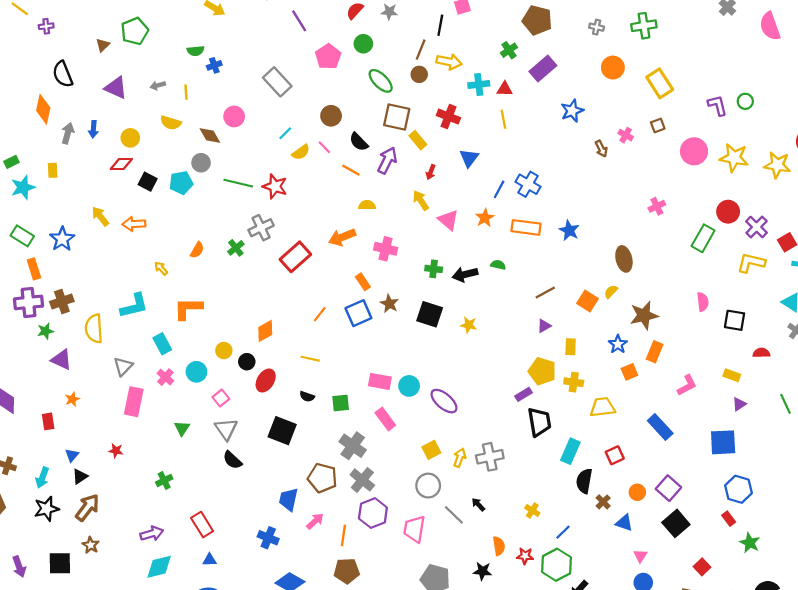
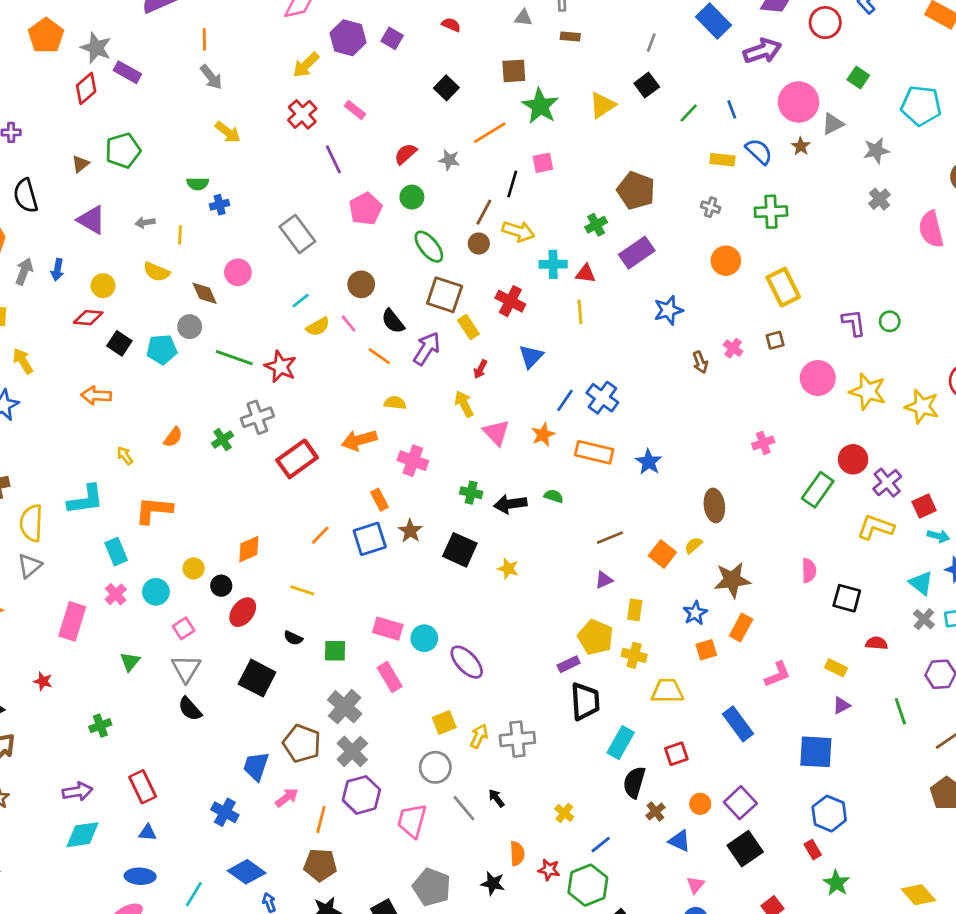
yellow arrow: (100, 216) -> (23, 361), moved
gray triangle: (123, 366) -> (30, 566), moved

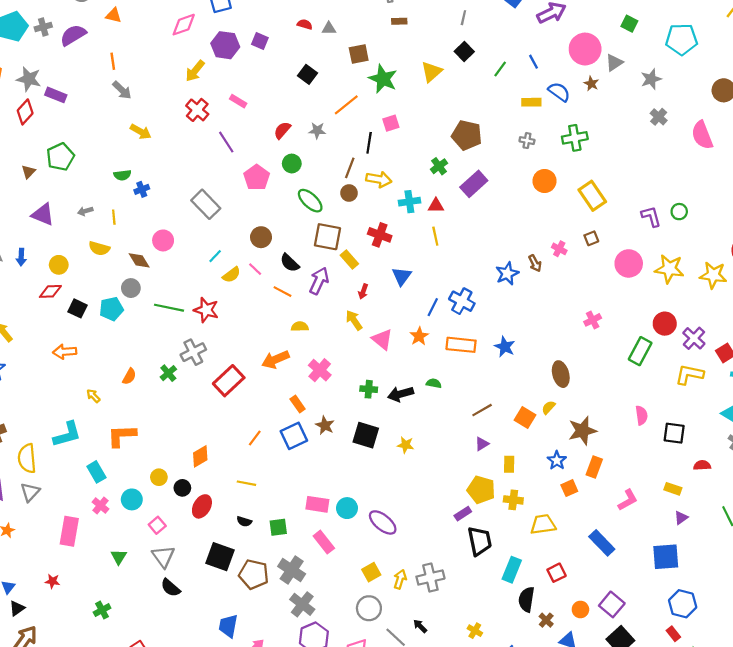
gray triangle: (523, 18) -> (329, 28), moved
blue star: (668, 310) -> (507, 274), moved
pink cross: (413, 461) -> (320, 370), turned 30
brown pentagon: (302, 744) -> (254, 574), moved

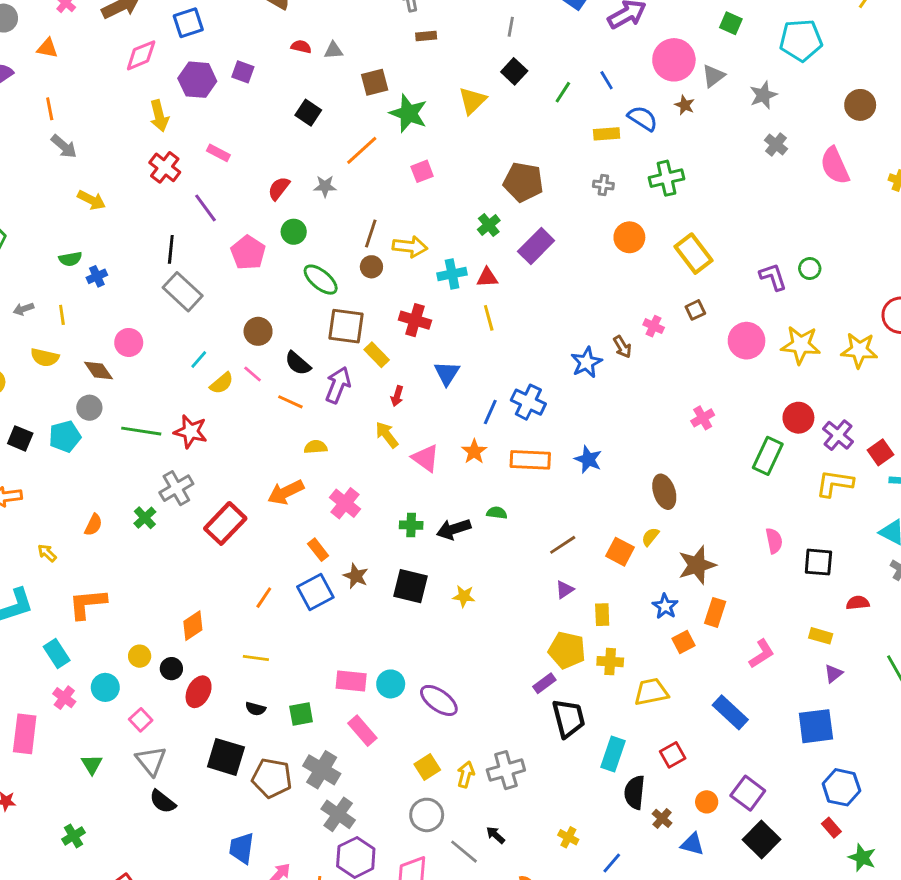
yellow arrow: (195, 71) -> (159, 116), turned -50
black line: (369, 143) -> (171, 249), moved

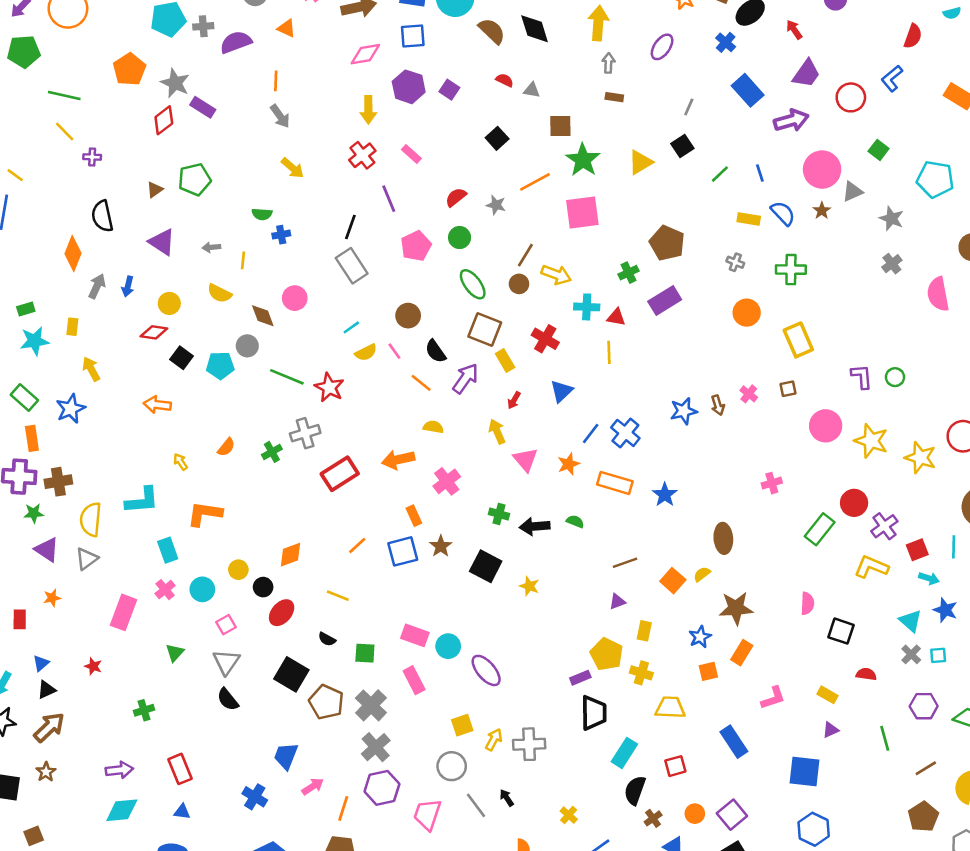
gray star: (763, 95) -> (891, 219), turned 30
pink square: (422, 171) -> (582, 213), size x1.8

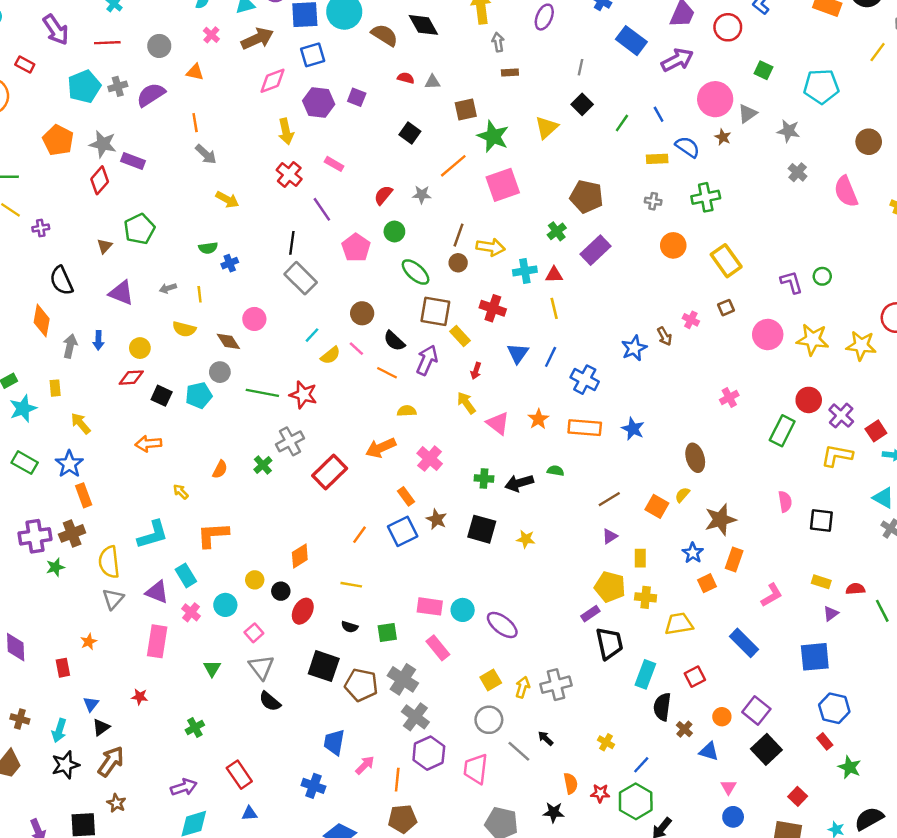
blue line: (591, 433) -> (551, 357), moved
orange rectangle: (32, 438) -> (84, 495), moved
purple triangle: (47, 550) -> (157, 592), moved
red semicircle: (866, 674) -> (855, 589), moved

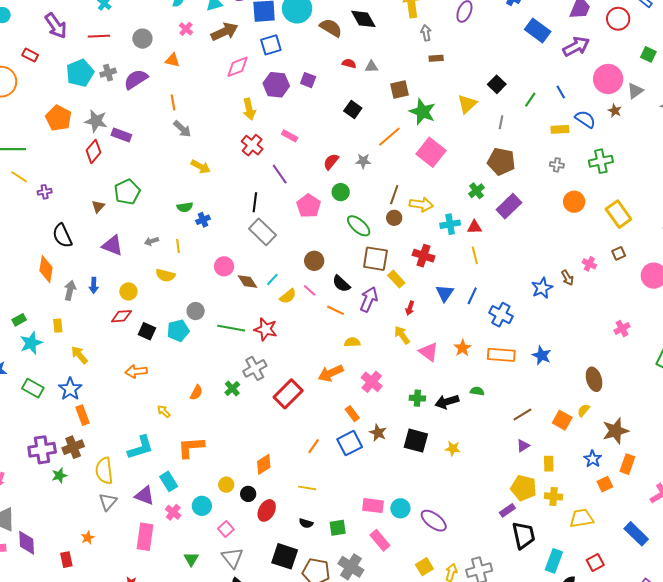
gray line: (580, 67) -> (501, 122), moved
pink square: (503, 185) -> (431, 152), turned -32
brown diamond: (228, 341) -> (247, 281), moved

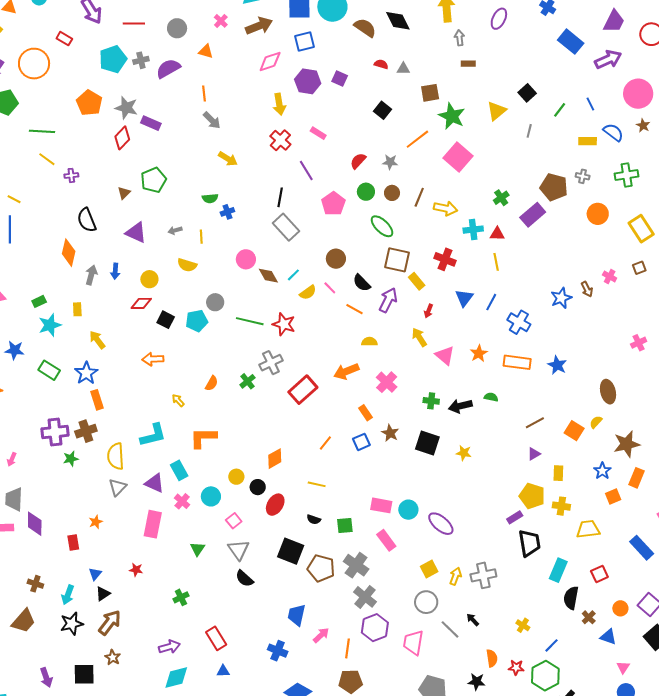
brown pentagon: (501, 161) -> (554, 187), moved
brown circle: (394, 218) -> (392, 193), moved
blue square: (350, 443) -> (361, 442), size x0.7

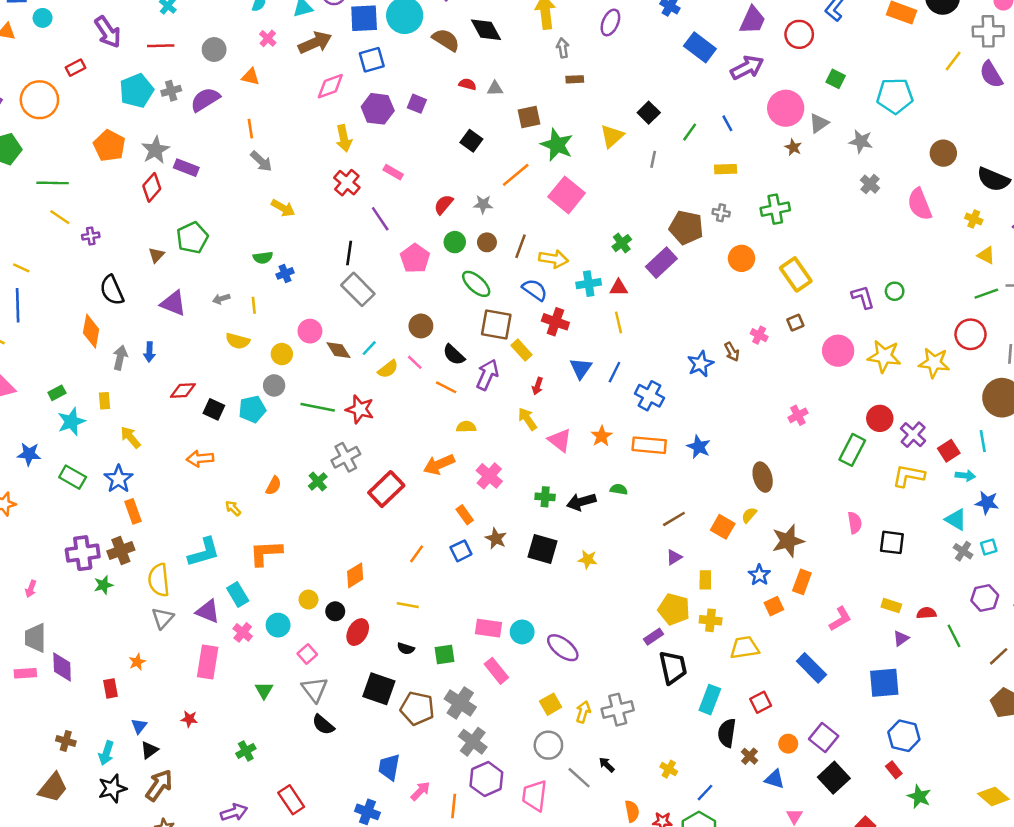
red rectangle: (64, 39) -> (76, 68), turned -56
gray star: (126, 108) -> (155, 150), turned 30
blue semicircle: (613, 132) -> (535, 290), moved
yellow circle: (149, 279) -> (282, 354), moved

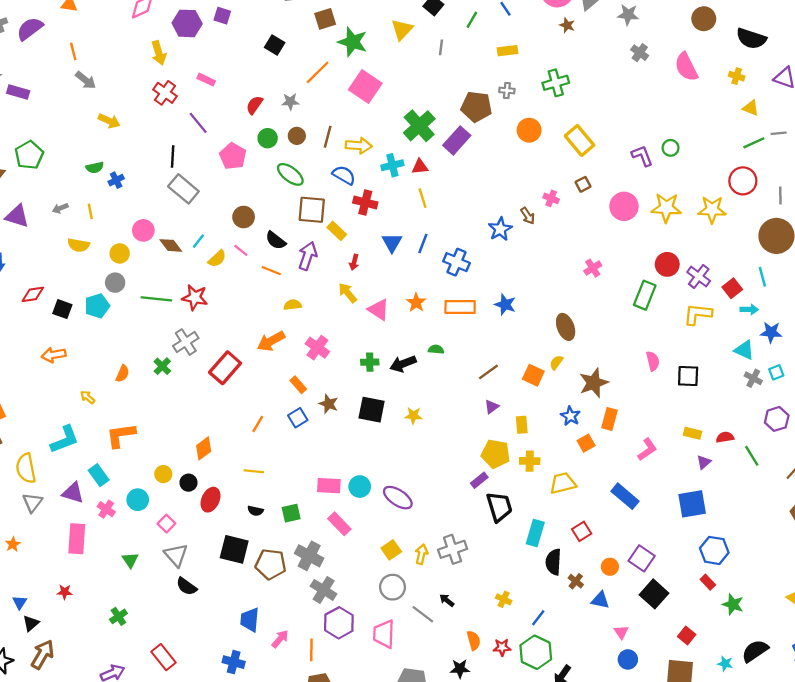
green cross: (622, 243) -> (419, 126), size x1.8

